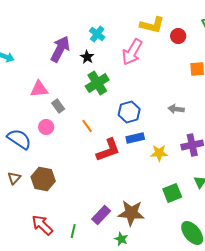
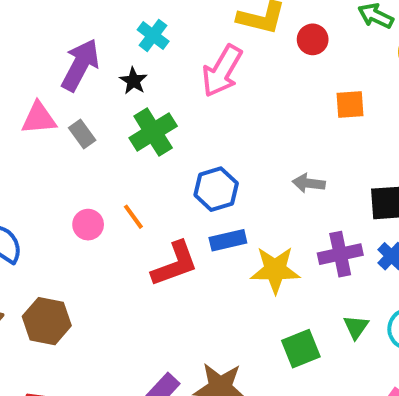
pink triangle: (39, 89) -> (39, 118), moved
gray rectangle: (58, 106) -> (82, 134), moved
pink circle: (46, 127) -> (88, 225), moved
yellow star: (159, 153) -> (275, 270), size x1.4

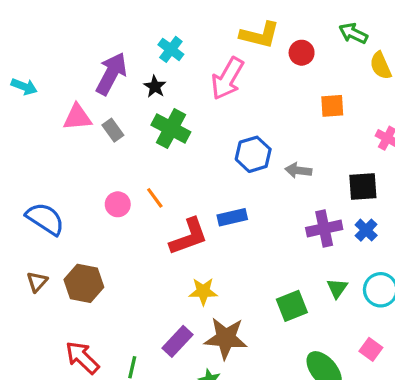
green cross: (153, 132) -> (171, 129), turned -30
blue hexagon: (216, 189) -> (253, 154), moved
yellow star: (275, 270) -> (203, 291), moved, size x0.7

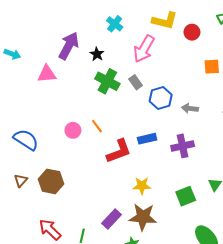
cyan cross: (171, 49) -> (115, 24), moved
gray rectangle: (113, 130) -> (136, 82), moved
purple cross: (324, 228) -> (183, 146), moved
yellow star: (203, 291) -> (142, 186), moved

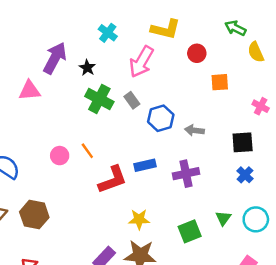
red circle: (192, 32) -> (197, 53), moved

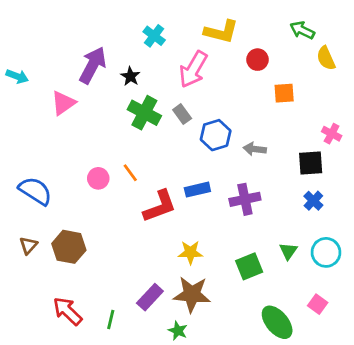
pink triangle: (30, 91) -> (63, 103), turned -30
pink cross: (261, 106) -> (332, 134), moved

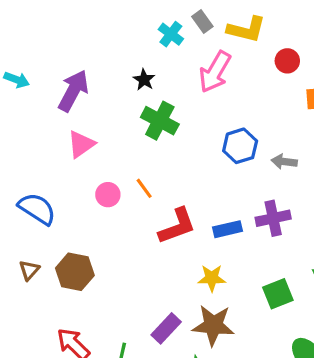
purple arrow: (93, 65) -> (73, 91), moved
pink triangle: (63, 103) -> (81, 144), moved
gray rectangle: (182, 114) -> (202, 22), moved
blue rectangle: (197, 190) -> (227, 229), moved

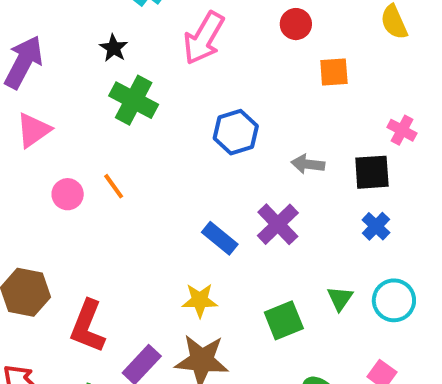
gray arrow: (284, 162) -> (308, 164), moved
purple cross: (273, 218) -> (278, 224), turned -32
red L-shape: (177, 226) -> (88, 326), moved, turned 132
blue rectangle: (227, 229) -> (220, 238), turned 52

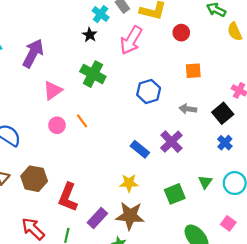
black star: (114, 48) -> (90, 35), moved
orange square: (334, 72) -> (193, 71), moved
pink triangle: (34, 130) -> (53, 90), moved
black square: (372, 172) -> (223, 113), turned -36

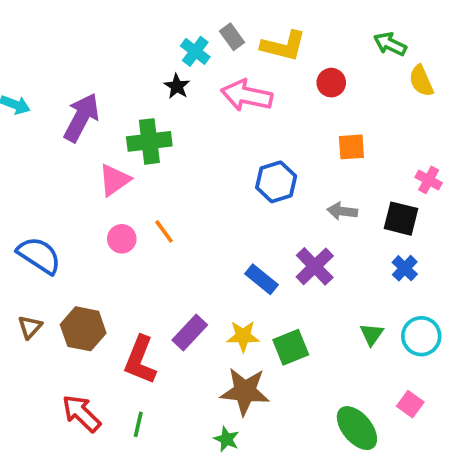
pink arrow: (131, 40) -> (247, 95), turned 72
green cross: (93, 74) -> (149, 141), moved, turned -35
black square: (223, 113) -> (401, 219), turned -36
green square: (175, 194) -> (291, 347), moved
purple rectangle: (97, 218) -> (190, 333), moved

